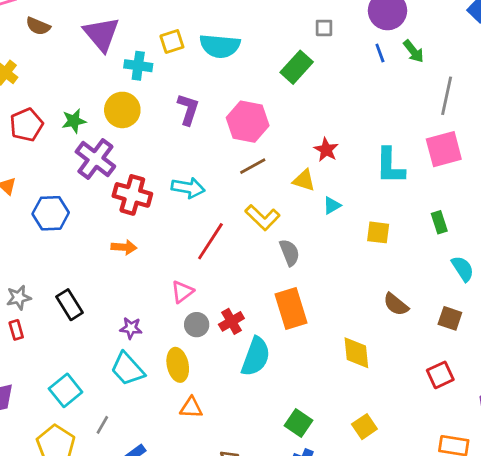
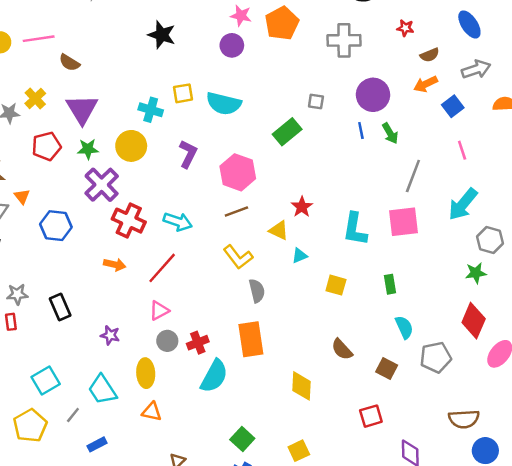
purple triangle: (102, 34) -> (82, 109), moved
red line: (210, 241) -> (162, 268), moved
cyan trapezoid: (127, 369) -> (102, 390), moved

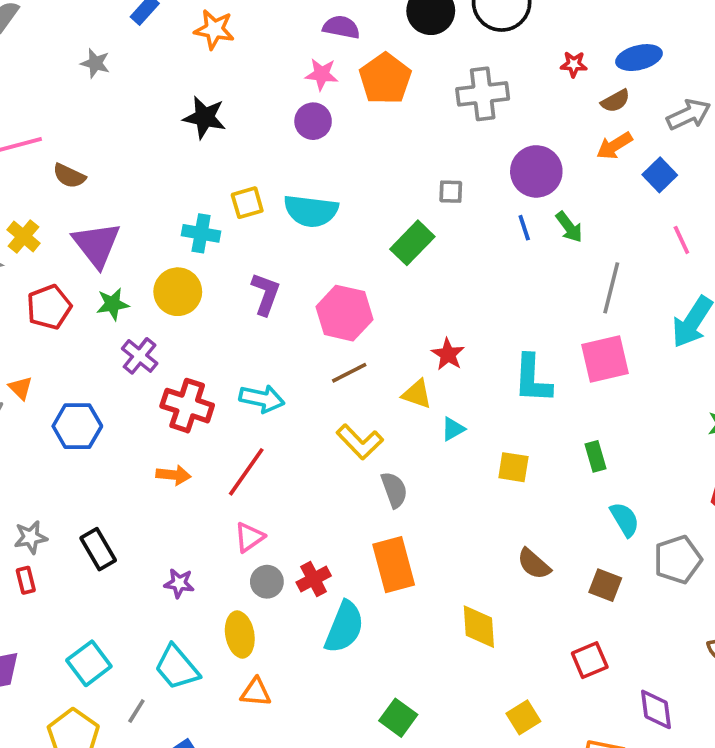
blue ellipse: (469, 24) -> (639, 58), moved, turned -64
purple cross: (102, 185) -> (140, 356), size x0.7
yellow square: (299, 451) -> (523, 717), moved

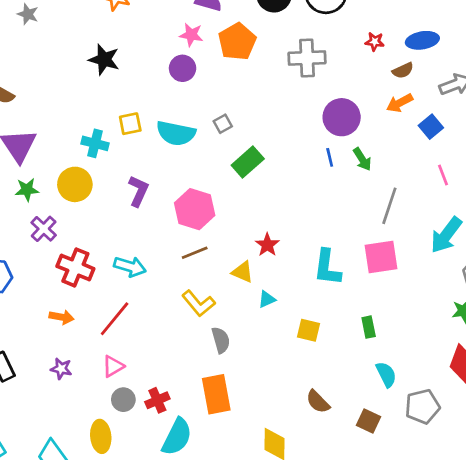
gray square: (451, 192) -> (223, 124), moved, turned -36
purple star: (179, 583) -> (61, 369), moved

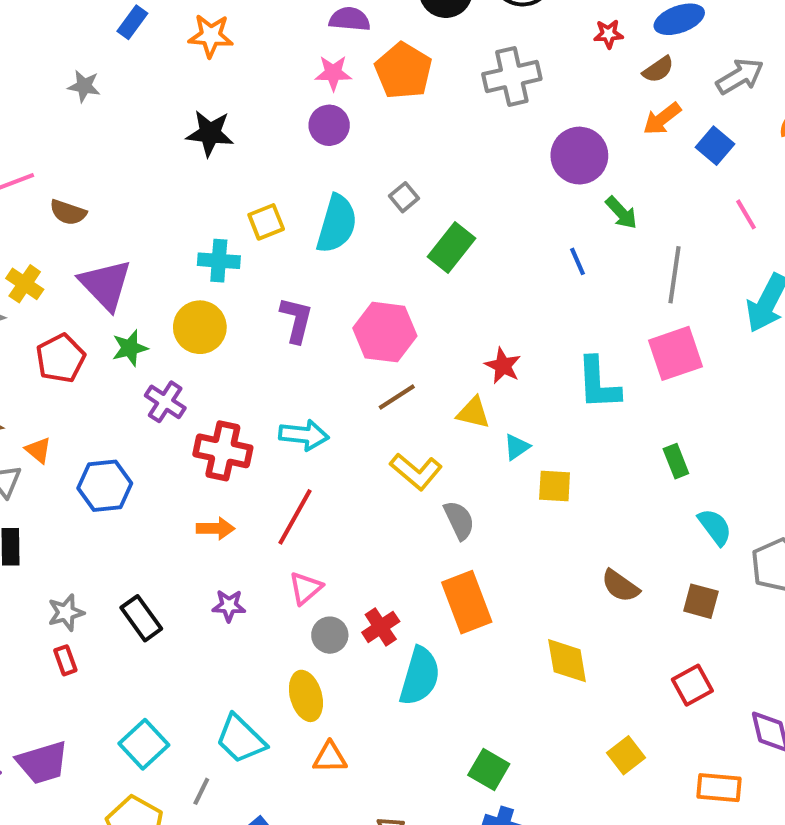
cyan semicircle: (176, 133) -> (337, 224), turned -75
blue line: (330, 157) -> (578, 261), moved
yellow square: (309, 330) -> (555, 486), moved

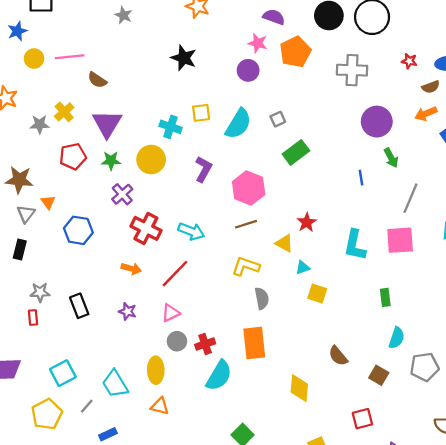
yellow L-shape: (416, 471) -> (246, 266), turned 144
cyan semicircle: (715, 527) -> (397, 338), turned 40

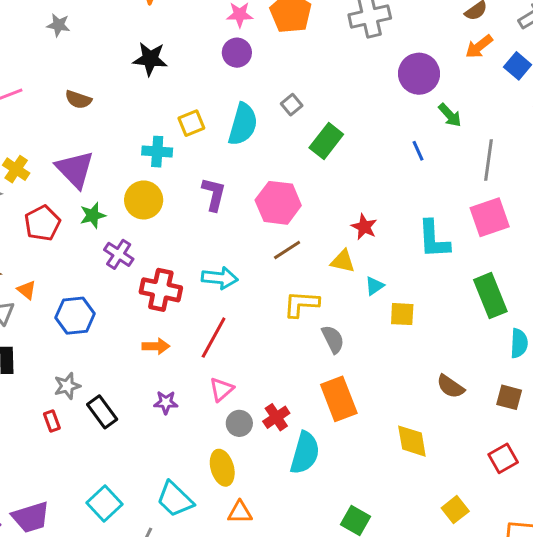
brown semicircle: (97, 80) -> (78, 100), moved
gray star: (40, 292) -> (67, 386), moved
green rectangle: (385, 297) -> (490, 296), size x1.8
red rectangle: (33, 318) -> (52, 421), moved

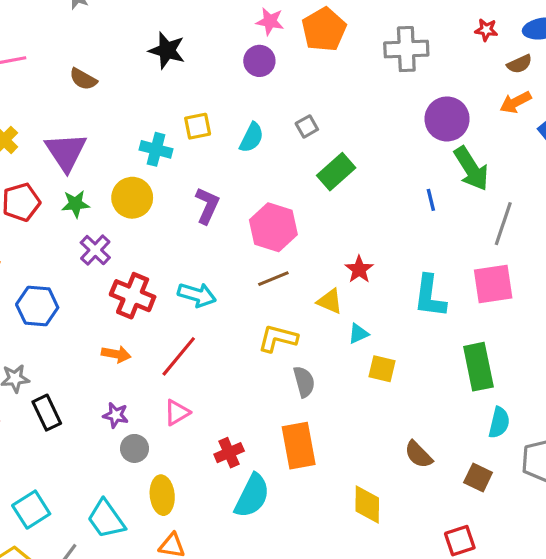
green arrow: (450, 115) -> (471, 169), size x1.6
cyan semicircle: (243, 124) -> (252, 138), size x0.7
gray circle: (239, 423) -> (135, 448), moved

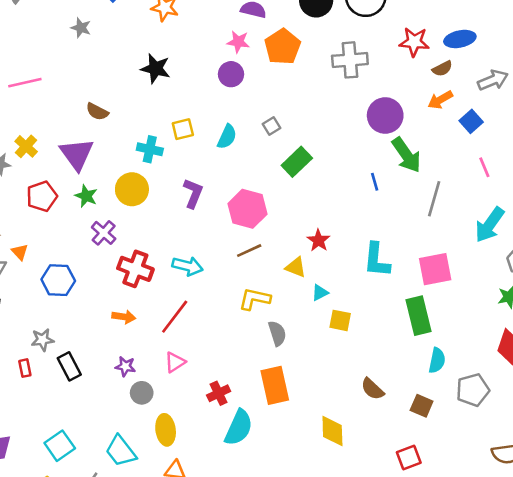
red star: (486, 30) -> (414, 42), size x1.6
brown semicircle: (83, 79) -> (97, 112), moved
green star: (76, 204) -> (86, 196), turned 30
pink square: (493, 284) -> (435, 269), moved

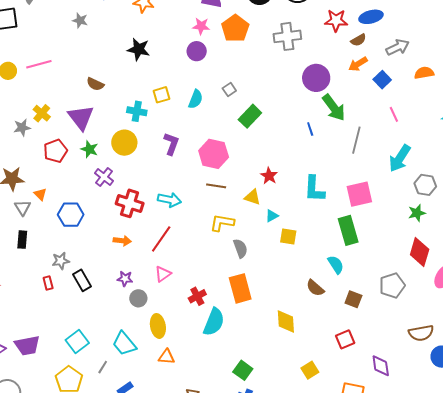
brown line: (249, 251) -> (216, 186), turned 36
cyan semicircle: (437, 360) -> (336, 265), moved, turned -42

